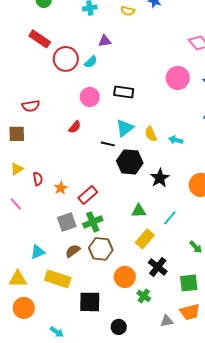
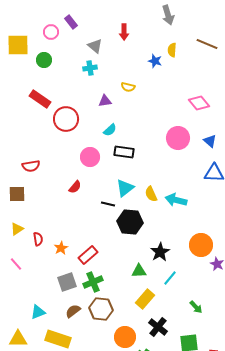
yellow semicircle: (128, 11) -> (128, 87), moved
cyan semicircle: (91, 62) -> (110, 130), moved
cyan arrow: (176, 140) -> (176, 200), size x1.5
black star: (160, 178) -> (160, 252), moved

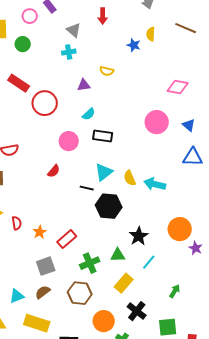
pink diamond: (199, 103) -> (178, 87), turned -40
green cross: (93, 282) -> (90, 263), moved
green arrow: (196, 307) -> (175, 291), turned -104
brown semicircle: (73, 311) -> (43, 292), moved

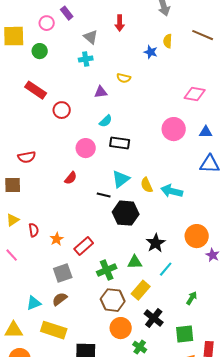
red circle: (45, 103) -> (62, 110), size x0.7
blue triangle: (189, 125) -> (206, 132), turned -40
brown hexagon: (80, 293) -> (113, 300), moved

